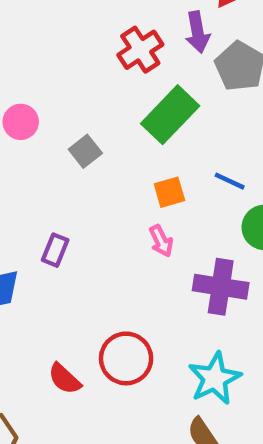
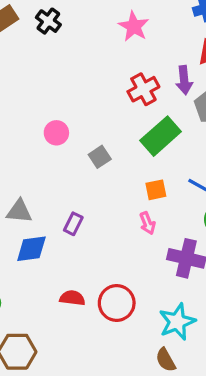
red semicircle: (65, 379) -> (72, 298), moved, turned 140

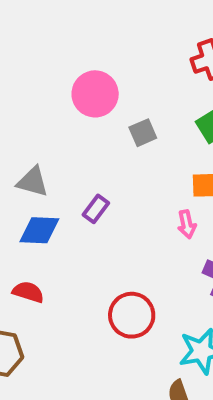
pink circle: (56, 133) -> (95, 94), size x1.5
red semicircle: (72, 298) -> (28, 292), moved

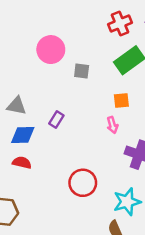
gray square: (143, 133) -> (82, 71), turned 35
red semicircle: (28, 292) -> (22, 163), moved

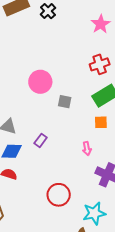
orange square: (121, 100) -> (101, 122), moved

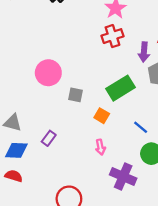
red cross: (100, 64) -> (112, 36), moved
orange square: (101, 122) -> (102, 116), moved, turned 32

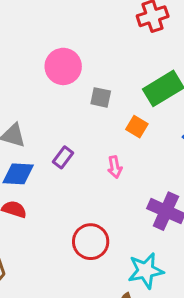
pink arrow: (100, 147) -> (115, 167), moved

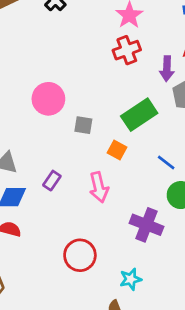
pink arrow: (115, 167) -> (99, 187), size x1.5
cyan star: (146, 271) -> (131, 279), size x0.7

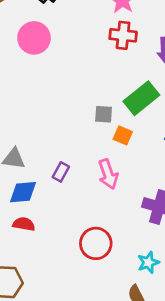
red cross: (127, 50) -> (123, 35), turned 32
pink circle: (48, 99) -> (34, 38), moved
gray square: (83, 125) -> (104, 114), moved

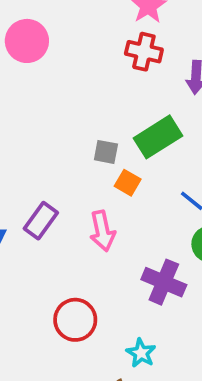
purple rectangle: (61, 172) -> (41, 221), size x1.4
cyan star: (148, 262) -> (141, 353), turned -30

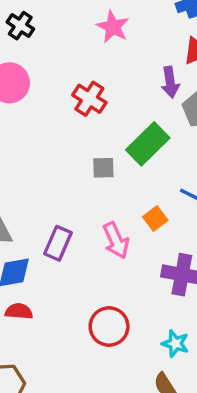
red cross: (144, 52) -> (89, 99), moved, turned 32
orange square: (128, 183) -> (155, 218), moved, turned 35

